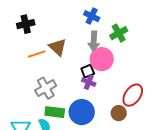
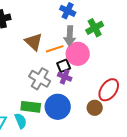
orange line: (37, 54) -> (55, 49), moved
gray cross: (46, 88) -> (40, 79), moved, turned -30

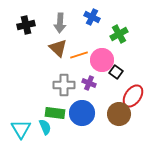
gray arrow: (70, 36) -> (60, 23), moved
black square: (64, 66) -> (116, 72), moved, turned -32
gray cross: (40, 79) -> (64, 85), turned -30
brown circle: (95, 108) -> (119, 114), size x1.5

